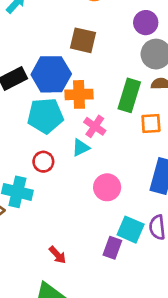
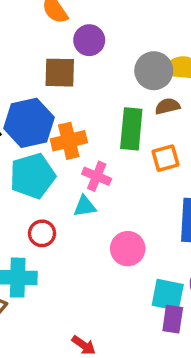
purple circle: (146, 23) -> (89, 40), moved
cyan triangle: (81, 148) -> (85, 206), turned 30
purple rectangle: (112, 248) -> (173, 319), moved

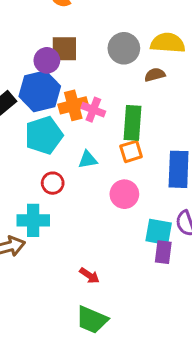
purple circle: (89, 40) -> (47, 60), moved
gray circle: (154, 71) -> (124, 48), moved
green rectangle: (131, 129) -> (133, 123), moved
orange square: (165, 158) -> (131, 151), moved
pink cross: (97, 176) -> (93, 110), moved

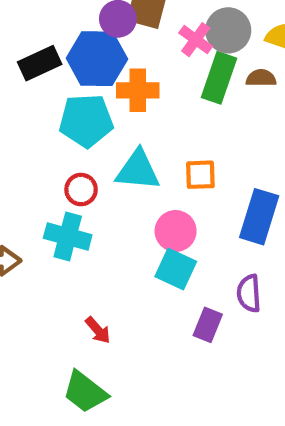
pink cross: (93, 110) -> (196, 40), moved
green rectangle: (133, 123) -> (219, 78), moved
cyan triangle: (88, 160) -> (138, 170), size x1.6
cyan cross: (33, 220) -> (68, 237), moved
cyan square: (159, 232) -> (176, 269), moved

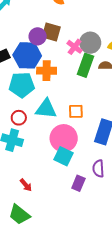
pink circle: (176, 231) -> (64, 138), size x1.4

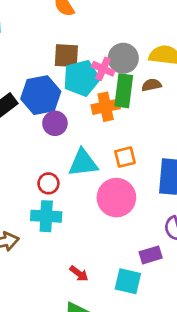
purple circle: (38, 36) -> (55, 123), moved
orange cross: (47, 71) -> (106, 107), moved
cyan pentagon: (22, 85) -> (81, 78), moved
cyan square: (64, 156) -> (128, 281), moved
purple rectangle: (78, 183) -> (151, 255), turned 63

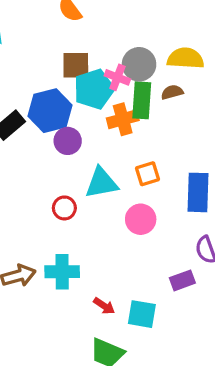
pink circle: (116, 198) -> (141, 219), size x0.7
cyan cross: (46, 216) -> (62, 272), moved
cyan square: (128, 281) -> (142, 314), moved

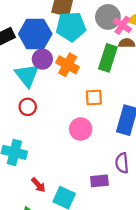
pink cross: (117, 77) -> (122, 25), moved
green rectangle: (142, 100) -> (108, 58), moved
orange cross: (123, 119) -> (68, 65), moved, turned 30
cyan triangle: (101, 183) -> (27, 75), moved, turned 48

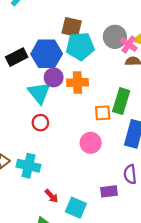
green rectangle: (108, 58) -> (121, 101), moved
orange cross: (68, 65) -> (77, 82), turned -30

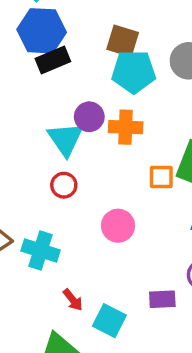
blue hexagon: (47, 54) -> (42, 31), moved
black rectangle: (17, 57) -> (53, 60), moved
pink circle: (91, 143) -> (118, 226), moved

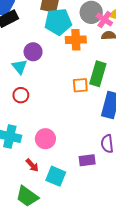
orange cross: (126, 127) -> (76, 40), moved
cyan triangle: (65, 139) -> (19, 67), size x0.7
pink circle: (118, 226) -> (45, 139), moved

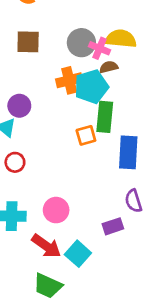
cyan pentagon: (58, 22) -> (91, 87), moved
red arrow: (32, 165) -> (46, 246), size x1.6
cyan square: (56, 176) -> (78, 254), turned 30

